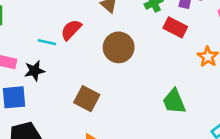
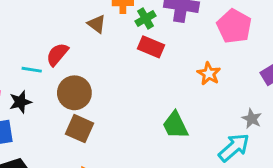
red rectangle: (175, 27) -> (151, 47), moved
brown circle: (119, 47) -> (74, 93), moved

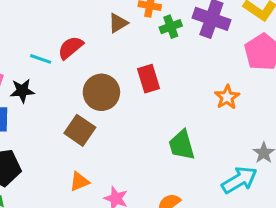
brown triangle: (97, 24) -> (118, 23), turned 42
red rectangle: (151, 47) -> (149, 79), moved, turned 40
brown circle: (74, 93) -> (101, 92), moved

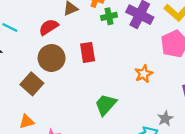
red semicircle: (71, 48) -> (49, 27), moved
green trapezoid: (182, 145) -> (106, 105), turned 50

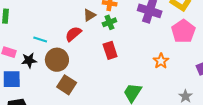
green cross: (109, 16) -> (109, 22), moved
brown circle: (52, 58) -> (57, 60), moved

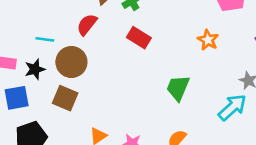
red rectangle: (110, 50) -> (139, 38), turned -30
brown square: (67, 85) -> (65, 98), moved

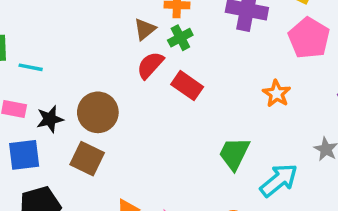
red semicircle: (87, 24) -> (150, 65), moved
cyan line: (45, 39) -> (31, 67), moved
cyan arrow: (232, 107) -> (279, 180), moved

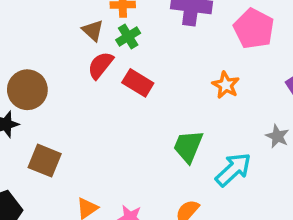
brown triangle: (145, 29) -> (93, 30), turned -35
brown circle: (98, 112) -> (27, 90), moved

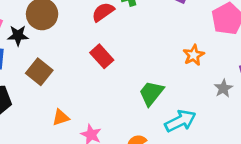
red rectangle: (138, 83) -> (102, 56), moved
gray star: (277, 136) -> (223, 88), moved

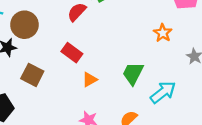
red rectangle: (102, 56) -> (72, 53), moved
orange triangle: (61, 118) -> (90, 80), moved

